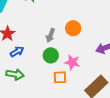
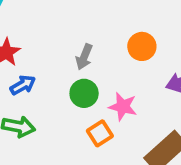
orange circle: (73, 28) -> (142, 46), moved
orange square: (60, 77) -> (100, 133), turned -32

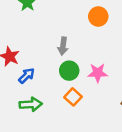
orange circle: (142, 46) -> (98, 16), moved
orange square: (100, 133) -> (73, 97), moved

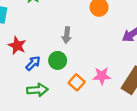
green circle: (69, 71) -> (58, 60), moved
pink star: (98, 73) -> (102, 76), moved

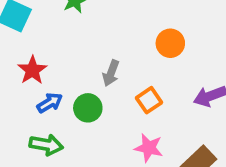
orange square: (77, 82) -> (149, 100), moved

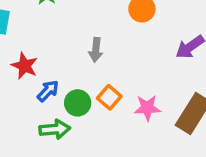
orange square: (149, 100) -> (109, 97), moved
green circle: (88, 108) -> (78, 103), moved

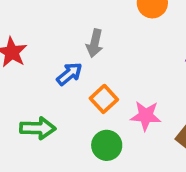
blue arrow: (48, 91) -> (69, 74), moved
green circle: (78, 103) -> (107, 145), moved

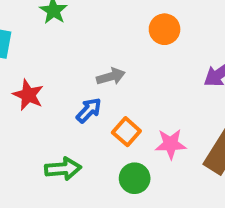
gray arrow: (95, 43) -> (111, 77), turned -112

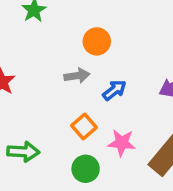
orange circle: (165, 29) -> (97, 41), moved
blue arrow: (89, 110) -> (114, 90), moved

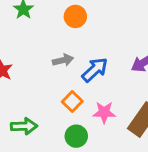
orange circle: (97, 41) -> (75, 16), moved
blue arrow: (114, 90) -> (95, 70), size x1.4

